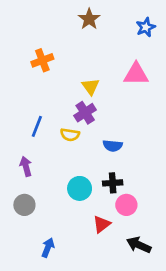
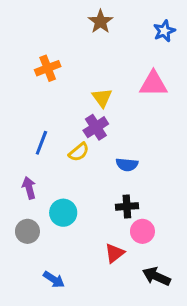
yellow semicircle: (70, 135) -> (79, 152), turned -48
cyan circle: (80, 188) -> (63, 213), moved
blue arrow: (48, 248) -> (54, 280), turned 102

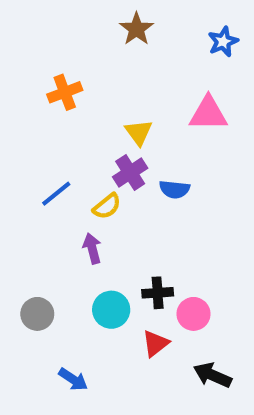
blue line: (41, 143) -> (56, 194), turned 30
blue semicircle: (127, 165) -> (174, 189), moved
purple arrow: (29, 188) -> (92, 248), moved
black cross: (127, 206) -> (158, 293), moved
cyan circle: (63, 213) -> (111, 310), moved

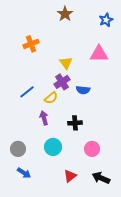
black cross: (158, 293) -> (75, 123), moved
red triangle: (155, 343) -> (70, 176), moved
blue arrow: (73, 379) -> (24, 173), moved

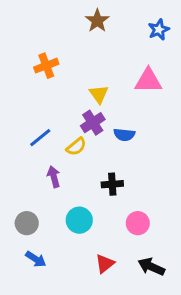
purple arrow: (44, 118) -> (54, 177), moved

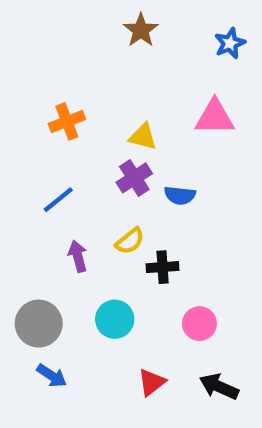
orange cross: (46, 66) -> (67, 121), moved
yellow triangle: (99, 94) -> (143, 137), turned -40
yellow semicircle: (76, 147) -> (130, 241), moved
gray circle: (27, 223) -> (39, 324), size x1.4

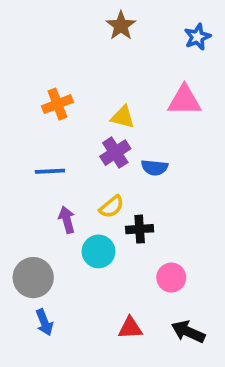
blue line: (58, 200) -> (50, 171), turned 36
cyan circle: (115, 319) -> (99, 251), moved
blue arrow: (52, 376) -> (44, 322), turned 35
red triangle: (152, 382) -> (130, 328), turned 35

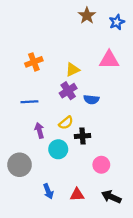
brown star: (121, 26) -> (87, 15), moved
yellow triangle: (123, 117) -> (73, 70), turned -40
blue arrow: (44, 322) -> (48, 191), moved

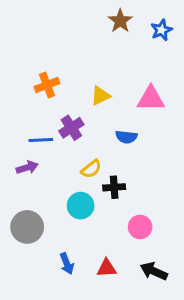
pink triangle: (109, 60) -> (151, 99), moved
purple cross: (68, 91) -> (71, 128), moved
purple arrow: (39, 130) -> (27, 167), moved, turned 88

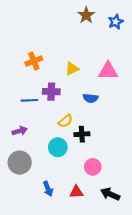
purple cross: (71, 128) -> (51, 92), turned 35
purple arrow: (27, 167) -> (20, 131), moved
pink circle: (140, 227) -> (93, 167), moved

